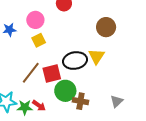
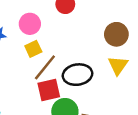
yellow triangle: (96, 56) -> (118, 65), moved
brown line: (31, 73) -> (45, 67), moved

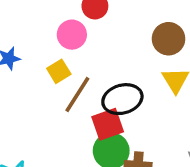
pink circle: (30, 24) -> (72, 35), moved
red square: (49, 90) -> (108, 124), moved

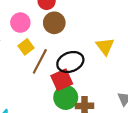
pink circle: (72, 35) -> (20, 23), moved
brown circle: (169, 39) -> (54, 23), moved

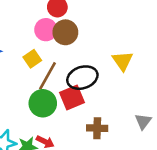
pink circle: (20, 23) -> (46, 30), moved
green circle: (66, 97) -> (43, 103), moved

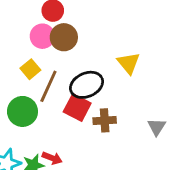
red square: (72, 98) -> (77, 108), turned -35
green circle: (43, 103) -> (22, 111), moved
brown cross: (97, 128) -> (105, 120), moved

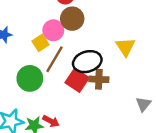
pink circle: (42, 36) -> (53, 30), moved
brown cross: (105, 120) -> (99, 79), moved

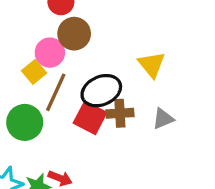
gray triangle: (143, 104) -> (163, 119), moved, turned 35

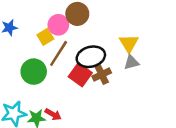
brown cross: (120, 113) -> (102, 75), turned -30
gray triangle: (163, 119) -> (131, 62), moved

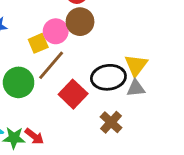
black ellipse: (91, 57) -> (108, 77), moved
brown cross: (102, 75) -> (111, 122), moved, turned -30

